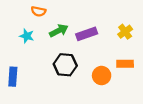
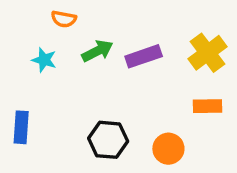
yellow cross: (125, 32) -> (208, 53), size x1.5
black hexagon: (65, 65) -> (108, 140), moved
orange circle: (102, 76) -> (168, 149), moved

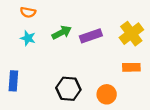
orange semicircle: (64, 19) -> (28, 12), moved

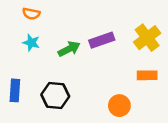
green arrow: (62, 33) -> (69, 49), moved
black hexagon: (68, 89) -> (55, 95), moved

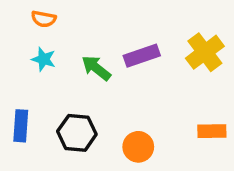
green arrow: (69, 49) -> (96, 68), turned -115
orange rectangle: (147, 75) -> (212, 131), moved
orange circle: (119, 106) -> (138, 147), moved

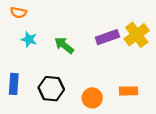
orange semicircle: (44, 19) -> (18, 13), moved
purple rectangle: (142, 56) -> (107, 37), moved
orange rectangle: (212, 131) -> (128, 91), moved

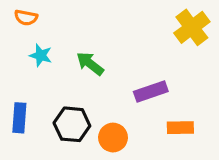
yellow cross: (137, 35) -> (192, 27), moved
purple rectangle: (107, 37) -> (151, 92), moved
orange circle: (92, 98) -> (113, 138), moved

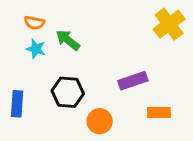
orange semicircle: (26, 18) -> (34, 23), moved
green arrow: (90, 64) -> (68, 40), moved
black hexagon: (72, 124) -> (68, 92), moved

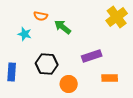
orange semicircle: (34, 23) -> (41, 16), moved
green arrow: (68, 40) -> (63, 27), moved

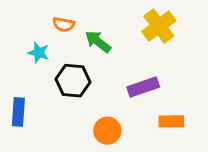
yellow cross: (117, 17) -> (159, 26), moved
black hexagon: (47, 64) -> (73, 81), moved

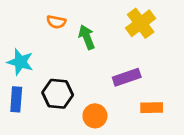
green arrow: (98, 42) -> (87, 37), turned 30
cyan star: (39, 53) -> (20, 62), moved, size x1.4
black hexagon: (73, 81) -> (58, 94), moved

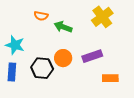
green arrow: (87, 37) -> (63, 27), turned -48
orange circle: (95, 116) -> (63, 58), moved

